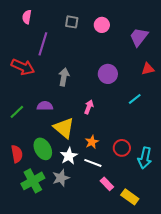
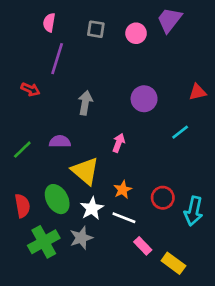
pink semicircle: (27, 17) -> (49, 23), moved
purple trapezoid: (139, 37) -> (169, 20), moved
red arrow: (23, 67) -> (30, 89), size x0.6

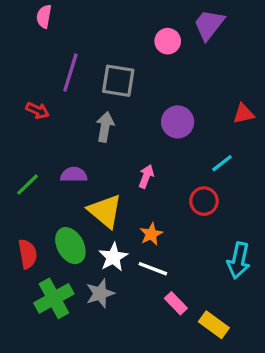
pink semicircle: (49, 23) -> (44, 16), moved
gray square: (96, 29) -> (118, 81), moved, size x1.5
red circle: (163, 198) -> (204, 201), moved

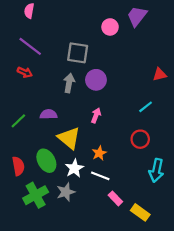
purple line: (70, 72) -> (30, 46), moved, turned -70
purple circle: (178, 122) -> (96, 80), moved
red circle: (204, 201) -> (140, 139), moved

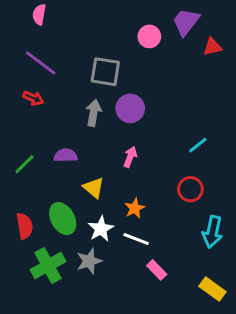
red triangle: (160, 74) -> (212, 47), moved
yellow triangle: (69, 138) -> (94, 188), size x0.7
yellow rectangle: (140, 212) -> (212, 289), moved

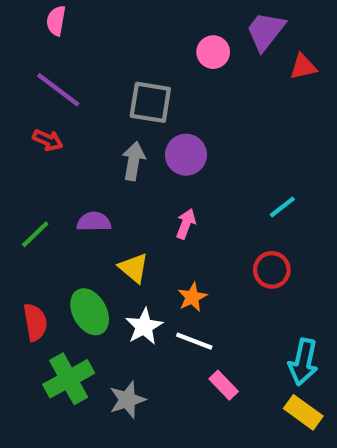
cyan arrow: (212, 232) -> (303, 362), moved
gray star: (89, 261) -> (127, 400), moved

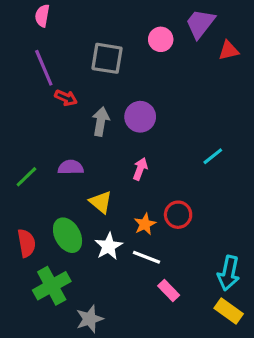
purple line: (58, 90) -> (44, 68), turned 30
gray square: (150, 102) -> (107, 58), moved
red arrow: (48, 140) -> (66, 98), moved
red circle: (272, 270) -> (178, 215), moved
gray star: (127, 400) -> (90, 319), moved

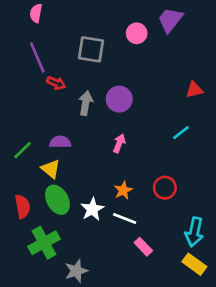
red triangle: (229, 50) -> (194, 90), moved
yellow triangle: (101, 202) -> (51, 169), moved
red circle: (178, 215) -> (165, 188), moved

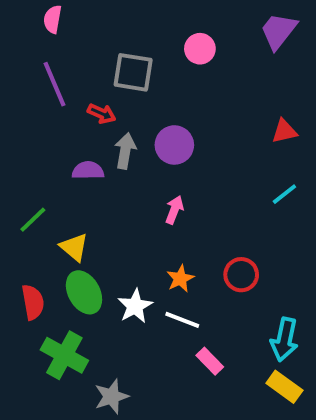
purple trapezoid: (170, 20) -> (279, 31), moved
red arrow: (56, 83) -> (102, 114), moved
cyan line: (181, 133) -> (284, 194), moved
purple semicircle: (60, 142) -> (88, 171), moved
green cross: (44, 243) -> (64, 355), turned -32

